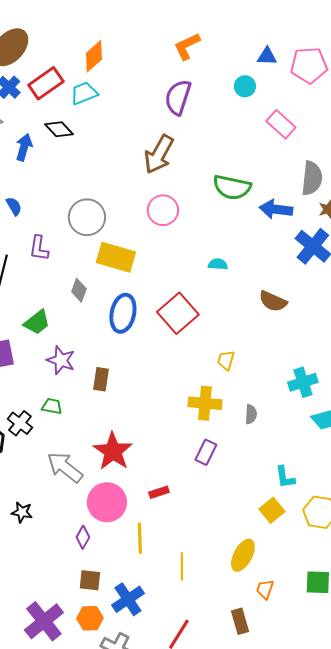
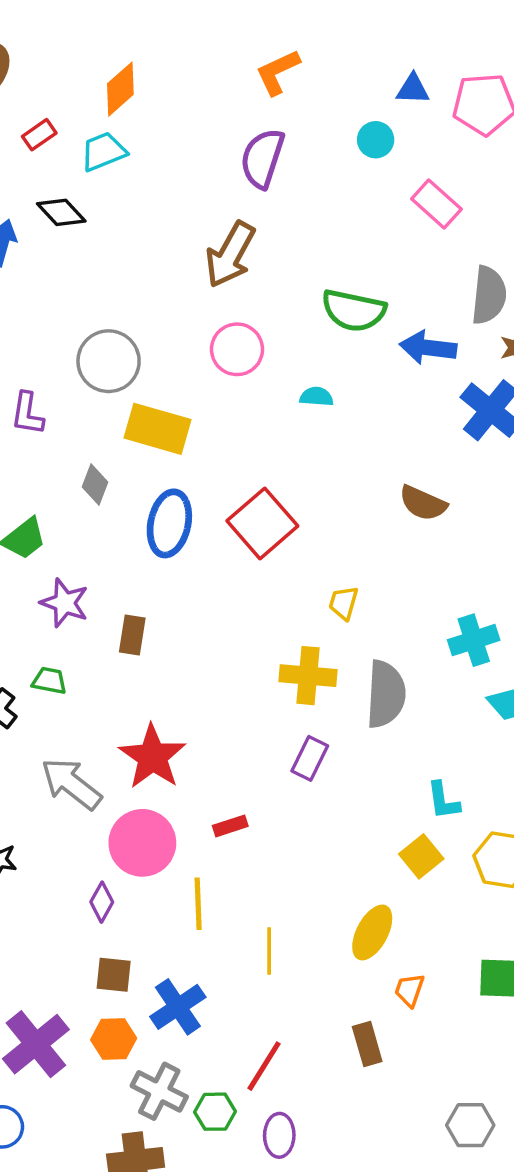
red rectangle: (46, 83) -> (39, 135), size x0.6
cyan semicircle: (218, 264) -> (316, 397), moved
gray semicircle: (251, 414) -> (386, 694), size x2.0

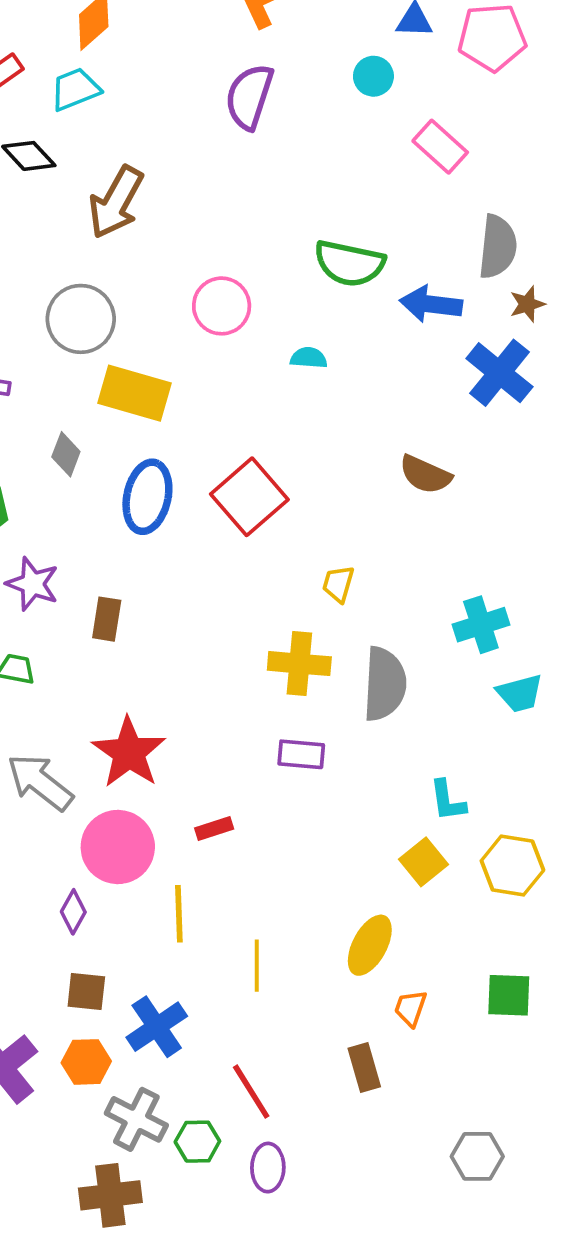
brown arrow: (230, 255) -> (116, 202), moved
purple rectangle: (310, 758) -> (301, 754), turned 69
red line: (264, 1066) -> (251, 1092), turned -64

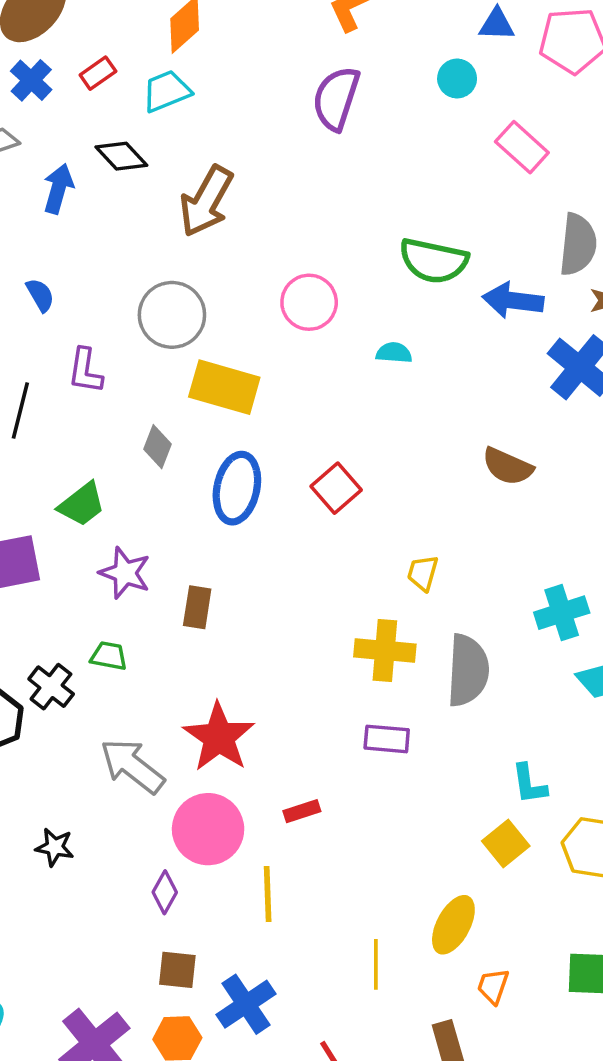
red square: (249, 497) -> (336, 488), size x0.7
yellow line: (257, 966) -> (376, 964), moved

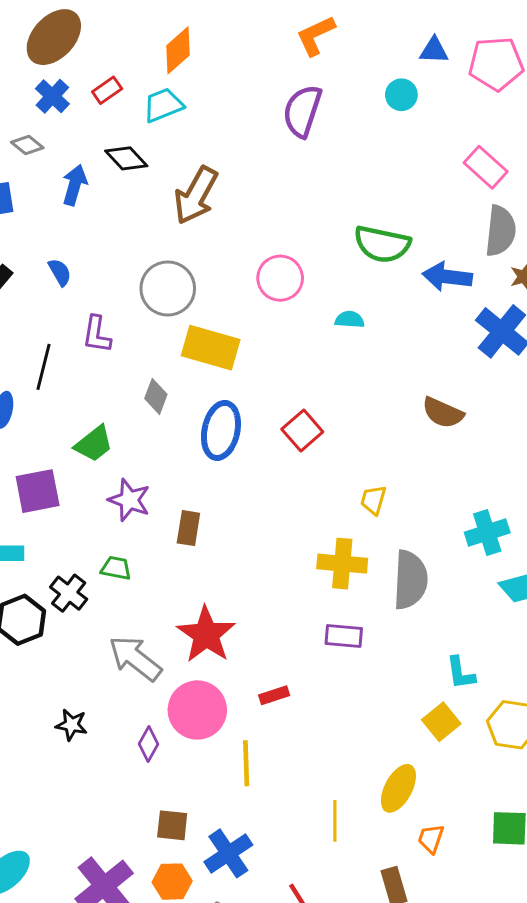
pink rectangle: (522, 147) -> (486, 167), moved
purple diamond: (165, 892) -> (149, 744), moved

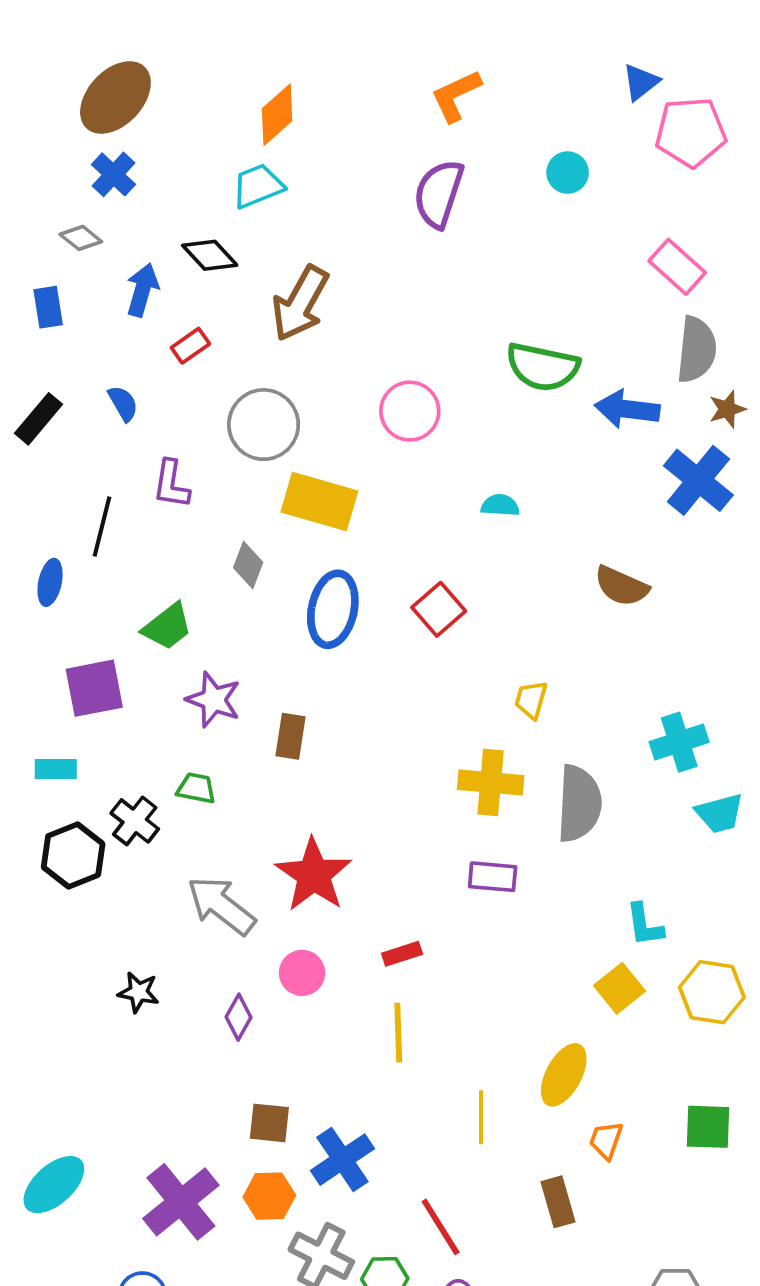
blue triangle: (434, 50) -> (641, 82), moved, turned -40
red rectangle: (107, 90) -> (190, 346), moved
cyan semicircle: (350, 320) -> (500, 505), moved
pink circle: (197, 710) -> (302, 973), size x0.6
yellow line: (246, 763) -> (398, 1033), moved

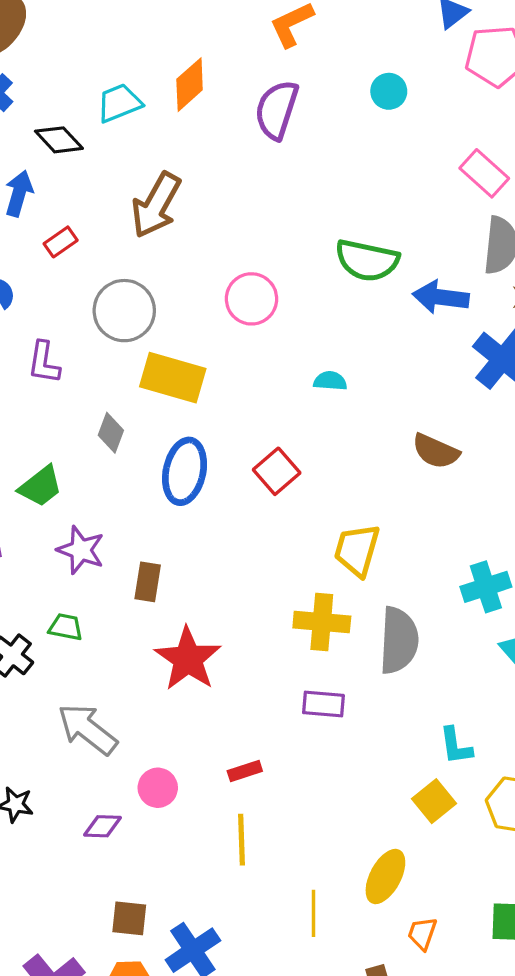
orange diamond: (277, 115) -> (190, 85), moved
black diamond: (210, 255) -> (59, 140), moved
yellow trapezoid: (531, 700) -> (357, 550), size x1.6
red star: (314, 875) -> (188, 659), moved
purple diamond: (239, 1017) -> (103, 826), turned 63

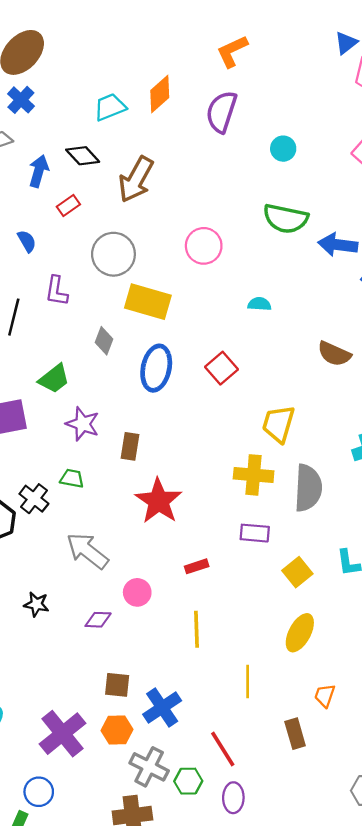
cyan circle: (389, 91) -> (283, 149), moved
black diamond: (59, 140) -> (83, 156), moved
red rectangle: (245, 771) -> (197, 566), moved
yellow square: (434, 801) -> (297, 572), moved
yellow ellipse: (385, 876) -> (300, 633), moved

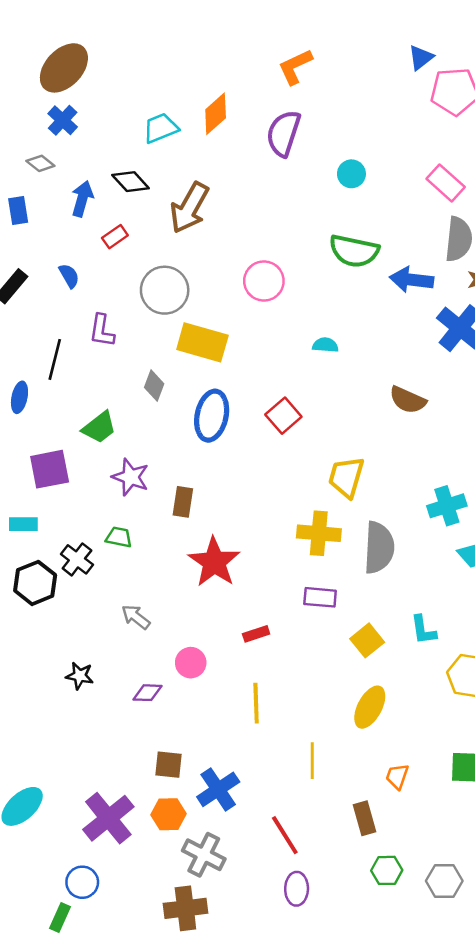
gray arrow: (87, 551) -> (136, 617), size x0.6
green hexagon: (188, 781) -> (387, 870), moved

